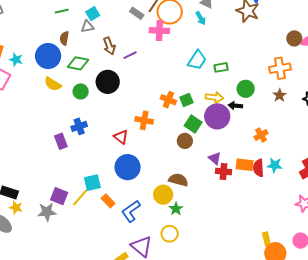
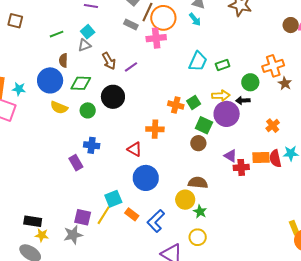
orange cross: (280, 68) -> (273, 66), moved
blue cross: (79, 126) -> (92, 145), turned 35

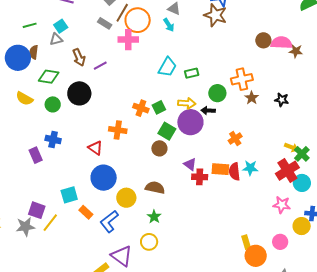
blue circle: (50, 80) -> (18, 58), moved
yellow circle: (185, 200) -> (126, 198), moved
yellow line: (104, 215) -> (50, 223), moved

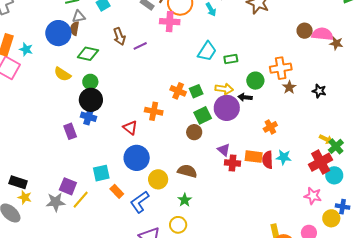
gray triangle: (56, 39) -> (79, 17), moved
black circle: (79, 93) -> (91, 100), moved
green square: (167, 131) -> (203, 115), turned 30

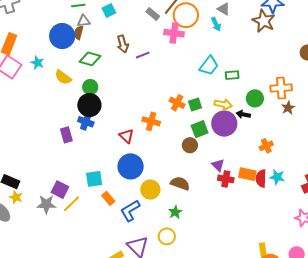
cyan star: (26, 49) -> (37, 63), moved

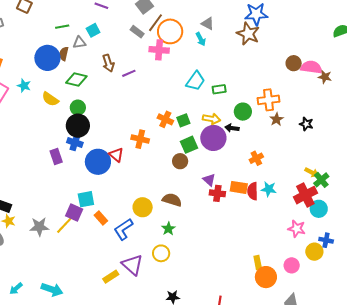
gray triangle: (84, 21) -> (79, 43), moved
blue circle: (131, 166) -> (98, 162), moved
purple square: (60, 190) -> (74, 213), moved

